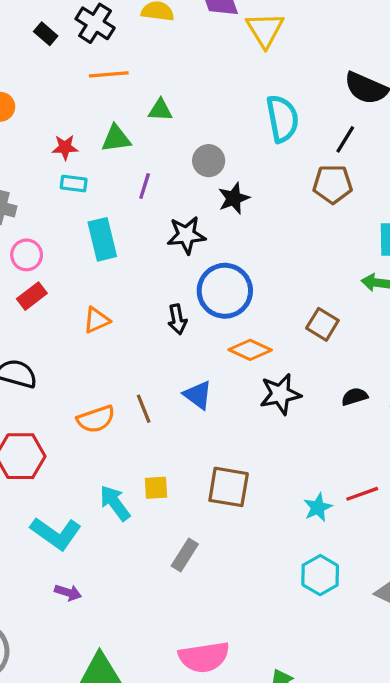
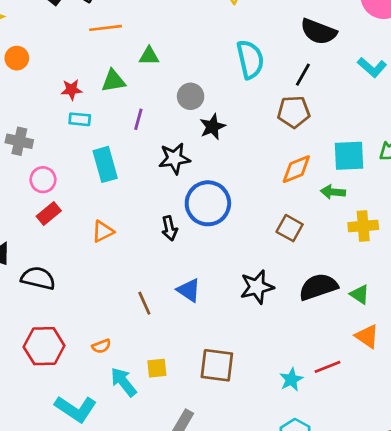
orange diamond: (250, 350) -> (296, 169), moved, turned -44
black semicircle: (355, 397) -> (318, 287), size x1.8
orange semicircle: (96, 419) -> (101, 346), moved, size x0.6

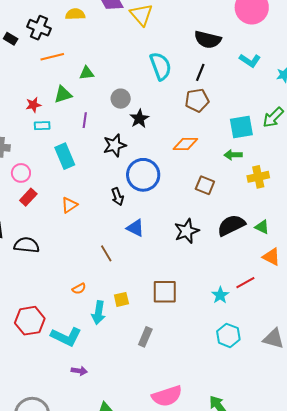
orange diamond: (296, 169) -> (185, 144), moved, turned 30
blue triangle: (189, 290) -> (135, 228), moved
red hexagon: (44, 346) -> (30, 321), moved
cyan arrow: (124, 382) -> (98, 313), turned -125

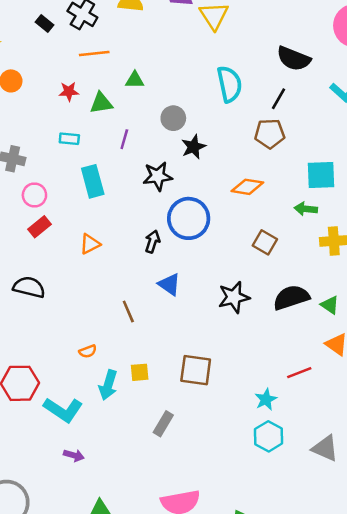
red star: (33, 105) -> (69, 92), moved
black arrow: (118, 197) -> (152, 242), turned -150
cyan star: (220, 295) -> (266, 399), moved

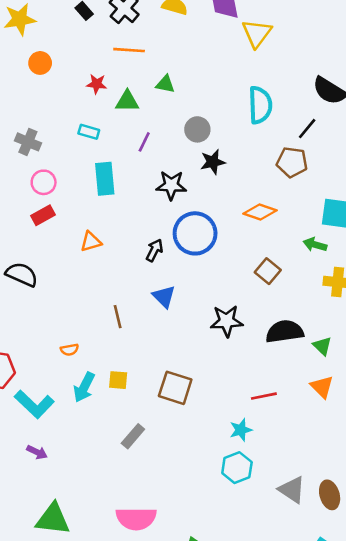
red line: (299, 373) -> (264, 396), moved

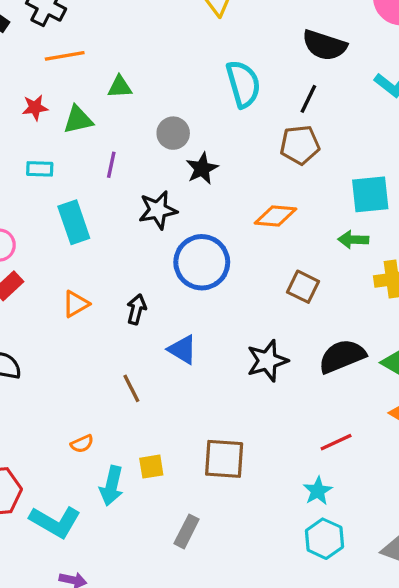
black arrow: (154, 250) -> (136, 309), moved

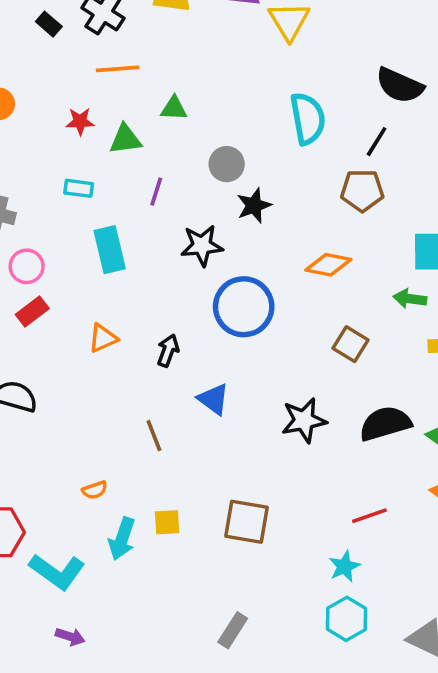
gray rectangle: (187, 531) -> (233, 630), moved

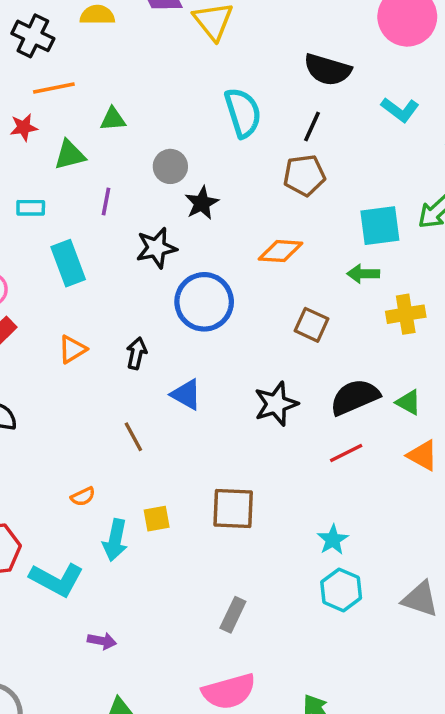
red star: (80, 121) -> (24, 127), moved
red line: (369, 516) -> (346, 453), moved
purple arrow: (70, 637) -> (102, 641), moved

